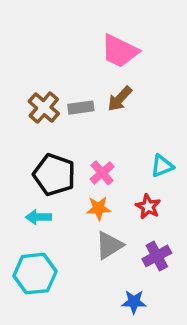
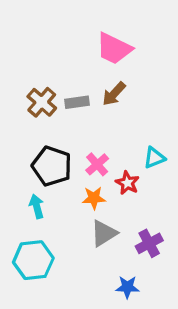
red star: (148, 206) -> (127, 183), moved
cyan arrow: (38, 217) -> (37, 206), turned 75

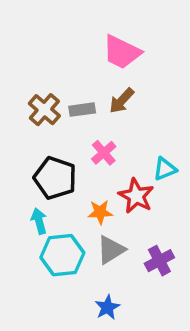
pink cross: (97, 164) -> (104, 153), moved
red star: (127, 183) -> (136, 196), size x1.4
cyan hexagon: (33, 260) -> (62, 255), moved
blue star: (127, 287) -> (107, 307), moved, turned -30

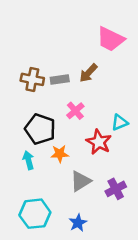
pink trapezoid: (122, 52) -> (111, 39), moved
brown cross: (44, 110) -> (32, 79), turned -30
orange star: (100, 212) -> (60, 154), moved
cyan hexagon: (62, 255) -> (35, 214), moved

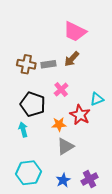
pink trapezoid: (111, 39) -> (75, 32), moved
orange star: (60, 154) -> (59, 124), moved
purple cross: (116, 189) -> (90, 179), moved

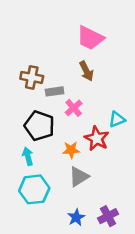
brown arrow: (72, 59) -> (86, 71), turned -70
gray rectangle: (48, 64) -> (55, 91), moved
cyan hexagon: (28, 173) -> (34, 189), moved

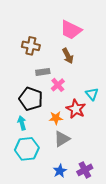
brown cross: (32, 77) -> (31, 46), moved
cyan triangle: (117, 119) -> (92, 94), turned -48

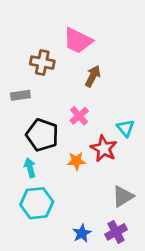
pink trapezoid: (71, 30) -> (78, 41), moved
brown arrow: (68, 56) -> (93, 76), turned -126
gray rectangle: (43, 72) -> (20, 95), moved
gray triangle: (62, 139) -> (123, 196), moved

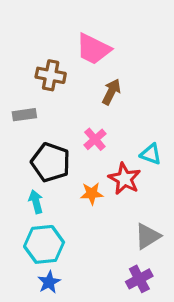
cyan triangle: (126, 128) -> (151, 154), turned -30
blue star: (82, 233) -> (49, 282), moved

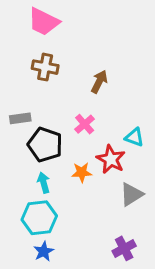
pink trapezoid: (93, 49) -> (44, 22), moved
gray rectangle: (24, 115) -> (20, 118), moved
cyan arrow: (36, 202) -> (44, 183), moved
gray triangle: (147, 236) -> (131, 194), moved

